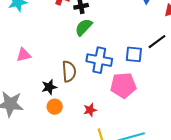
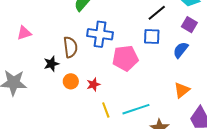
blue square: (134, 54) -> (152, 37), moved
orange circle: (55, 107) -> (71, 81), moved

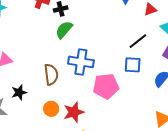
black star: (51, 64) -> (19, 92), moved
red star: (93, 84) -> (74, 112), size x1.5

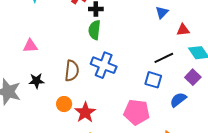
green semicircle: (64, 30) -> (94, 30), turned -48
pink pentagon: (106, 86) -> (137, 112), moved
red star: (74, 112) -> (85, 112), turned -30

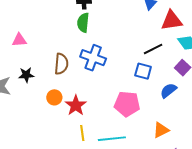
red triangle: (183, 30) -> (172, 21), size x1.6

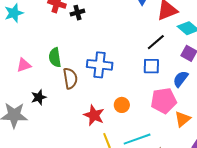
green semicircle: (83, 23) -> (55, 57), moved
orange circle: (54, 97) -> (122, 105), moved
pink pentagon: (127, 104) -> (164, 101), moved

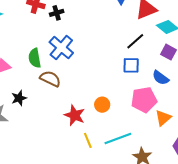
blue cross: (100, 65) -> (61, 48), moved, turned 35
brown semicircle: (70, 78) -> (50, 79), turned -55
blue semicircle: (181, 79) -> (161, 78), turned -90

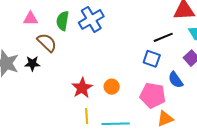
brown semicircle: (50, 79) -> (47, 43), moved
black star: (19, 98) -> (32, 63), moved

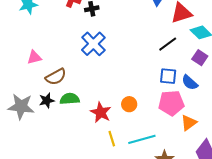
green semicircle: (63, 21) -> (70, 99), moved, turned 90
brown semicircle: (47, 43) -> (56, 77), turned 120
blue square: (152, 59) -> (168, 76), moved

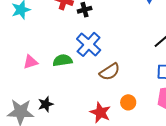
brown semicircle: (56, 77) -> (110, 72), moved
green semicircle: (70, 99) -> (63, 60), moved

